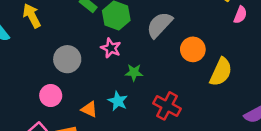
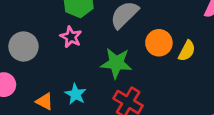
green star: (134, 72) -> (116, 63), moved, size x1.6
yellow semicircle: (221, 72) -> (187, 51), moved, size x0.7

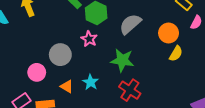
orange circle: (159, 43) -> (169, 33), moved
gray circle: (23, 46) -> (60, 55), moved

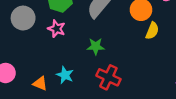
gray circle: (60, 55) -> (23, 18), moved
green star: (122, 60) -> (96, 46), size x0.7

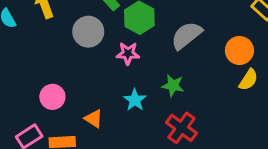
pink star: (57, 29) -> (128, 53), turned -30
cyan star: (65, 75) -> (135, 100), moved

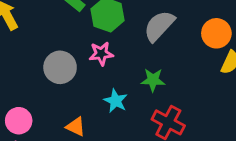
gray circle: (88, 32) -> (60, 67), moved
pink circle: (52, 97) -> (19, 121), moved

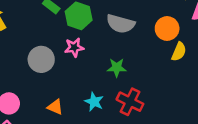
gray semicircle: (159, 26) -> (121, 24), turned -116
cyan star: (116, 101) -> (94, 102), moved

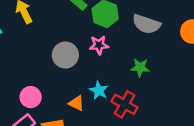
cyan star: (94, 102) -> (99, 90), moved
red cross: (130, 102) -> (125, 104), moved

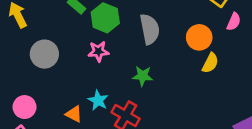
gray semicircle: (146, 24) -> (150, 29), turned -120
gray circle: (65, 55) -> (44, 54), moved

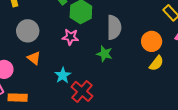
green star: (143, 76) -> (104, 54), moved
orange triangle: (74, 114) -> (34, 58), moved

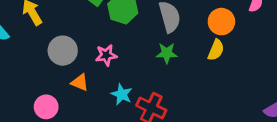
pink star: (70, 37) -> (106, 55), moved
yellow semicircle: (156, 63) -> (216, 50), moved

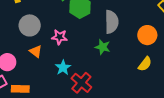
yellow semicircle: (216, 50) -> (145, 64), moved

